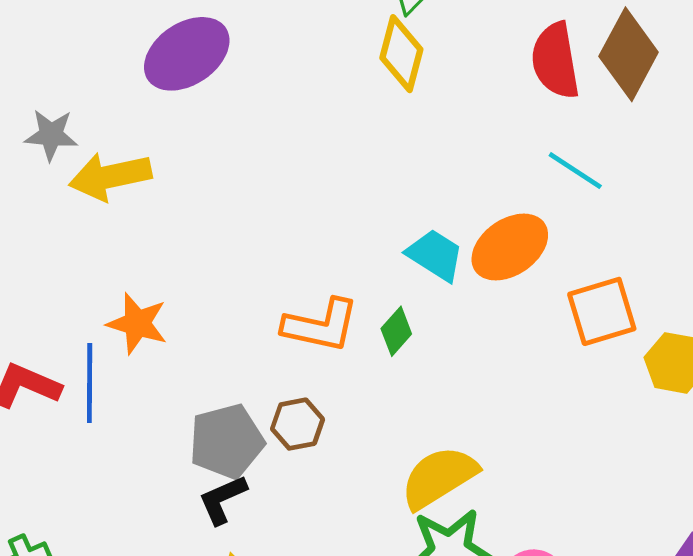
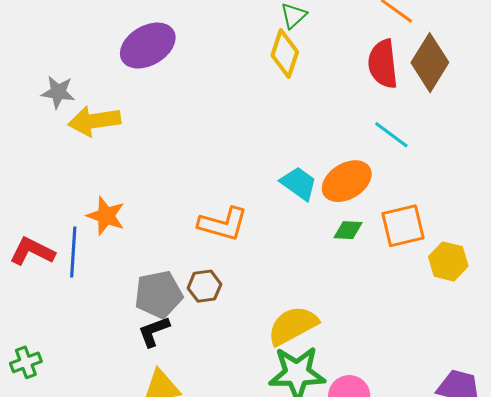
green diamond: (396, 331) -> (348, 230), moved, turned 48

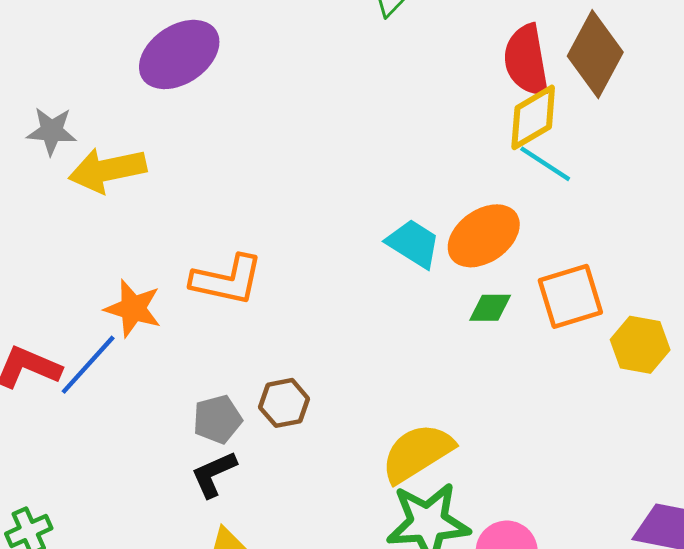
yellow diamond: (285, 54) -> (533, 117), moved, turned 45
orange L-shape: (223, 224) -> (227, 280), moved
blue line: (73, 252) -> (88, 365), turned 42
gray pentagon: (158, 294) -> (217, 419), size x0.7

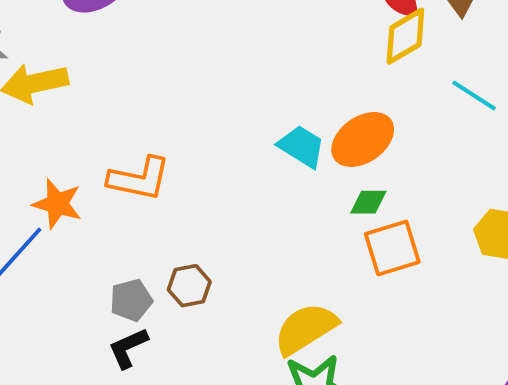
cyan line: (545, 164) -> (474, 95), moved
orange square: (570, 296) -> (392, 248), moved

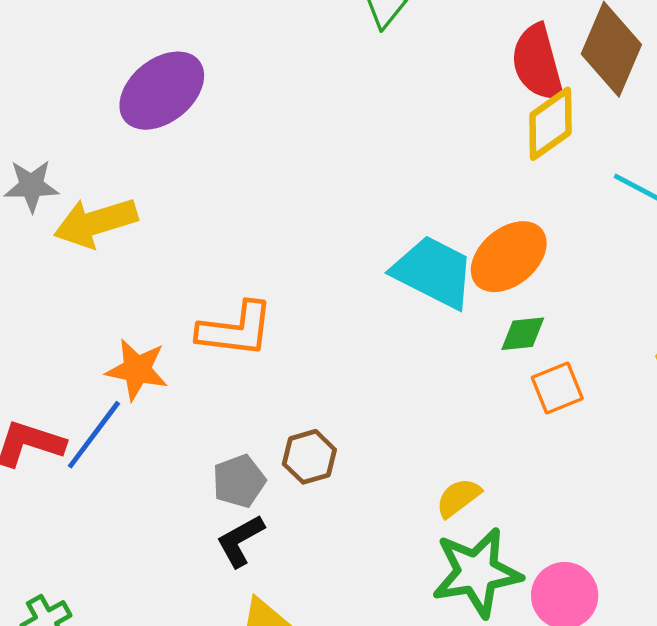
cyan trapezoid: (301, 146) -> (434, 272), size x1.4
orange square: (392, 248) -> (557, 388), size x0.7
yellow semicircle: (306, 329) -> (458, 498), size x0.6

